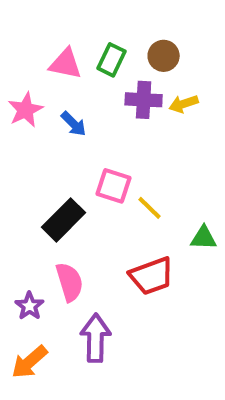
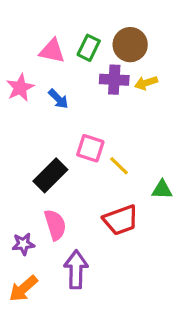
brown circle: (164, 56) -> (130, 45), size x1.4
purple star: (29, 306) -> (23, 244), turned 30

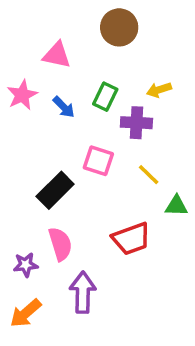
brown circle: (130, 45) -> (119, 27), moved
green rectangle: (89, 48) -> (105, 97), moved
purple cross: (114, 80) -> (136, 123), moved
yellow line: (119, 166) -> (149, 175), moved

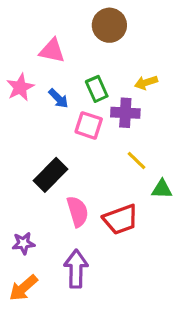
green rectangle: (105, 97) -> (97, 89), turned -50
pink square: (98, 161) -> (89, 125), moved
pink semicircle: (60, 244) -> (78, 211), moved

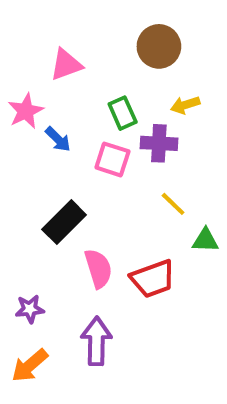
brown circle: (109, 25) -> (159, 46), moved
pink triangle: (52, 51) -> (66, 65), turned -32
blue arrow: (58, 98) -> (58, 139), moved

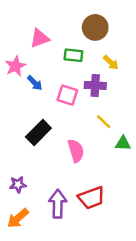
yellow arrow: (185, 105) -> (111, 62), turned -119
green rectangle: (123, 113) -> (73, 55), moved, turned -60
pink semicircle: (98, 269) -> (76, 151), moved
red trapezoid: (153, 279) -> (92, 198), moved

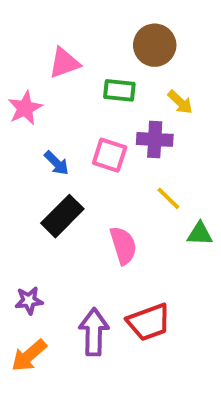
blue arrow: (35, 83) -> (56, 163), moved

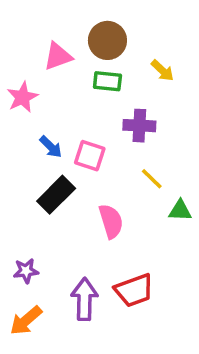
brown circle: (155, 45) -> (107, 40), moved
yellow arrow: (180, 102) -> (162, 71), moved
pink square: (110, 155) -> (90, 156), moved

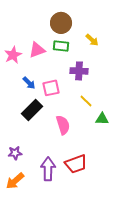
pink triangle: (58, 56) -> (37, 50), moved
pink square: (90, 156) -> (51, 88), turned -30

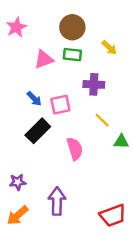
pink star: (13, 55) -> (16, 27), moved
red trapezoid: (76, 164) -> (113, 215), moved

